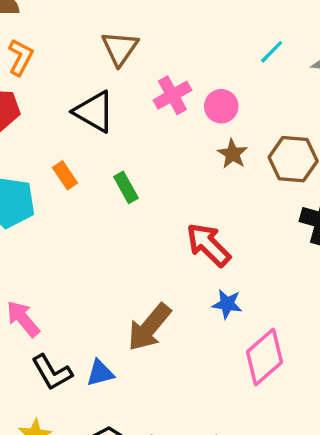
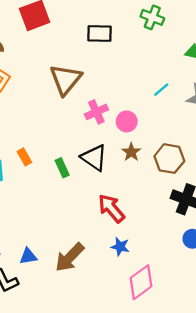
brown triangle: (120, 48) -> (66, 79), size x1.4
black triangle: (94, 112) -> (94, 158), moved
blue triangle: (100, 373) -> (28, 256), moved

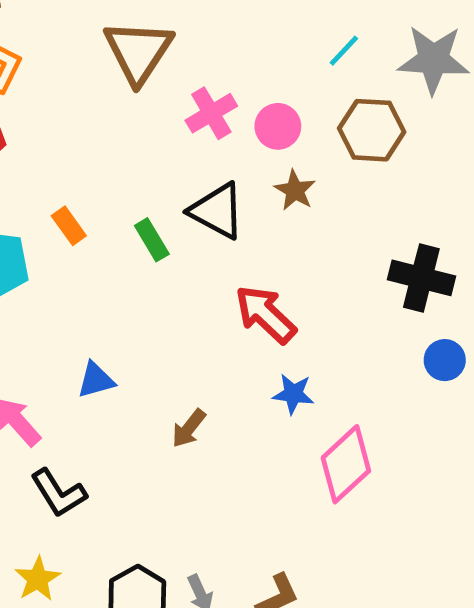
brown hexagon: (169, 159) -> (372, 130), moved
blue triangle: (28, 256) -> (96, 380), moved
brown arrow: (70, 257) -> (189, 428), size x0.6

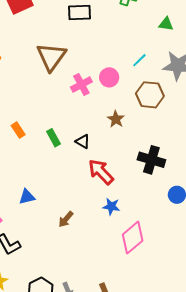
pink circle: (278, 126) -> (109, 77), moved
black triangle: (217, 211) -> (83, 142), moved, size x0.6
black cross: (421, 278) -> (151, 160), moved

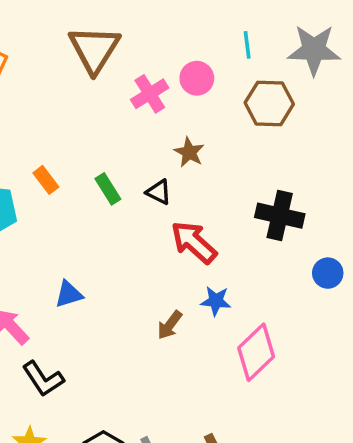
cyan line: (139, 60) -> (247, 45), turned -49
brown star: (116, 119) -> (189, 152), moved
brown arrow: (66, 219) -> (170, 325), moved

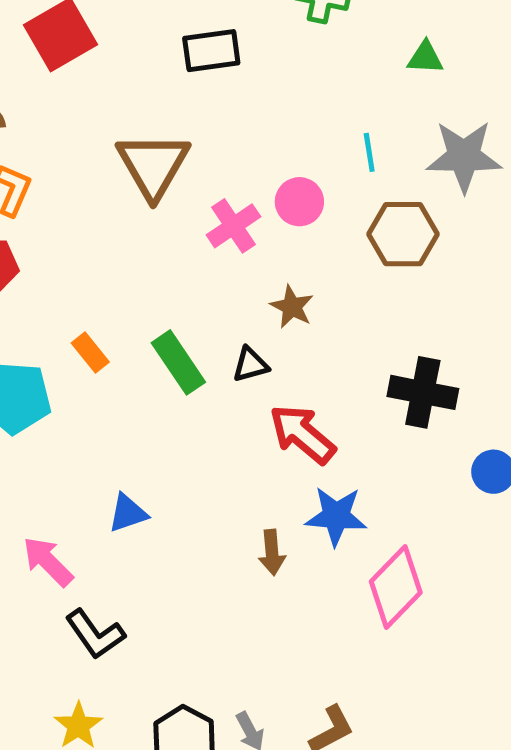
green rectangle: (108, 189) -> (178, 362), size x1.4
black triangle: (159, 192) -> (250, 365), turned -40
blue star: (216, 301) -> (336, 516), size x1.4
brown arrow: (170, 325) -> (272, 552), turned -40

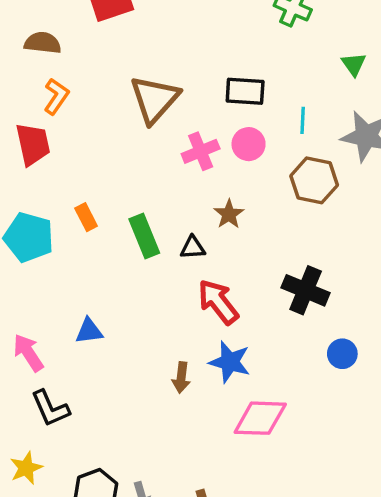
black rectangle: (211, 51) -> (245, 91), moved
green triangle: (425, 58) -> (354, 64), turned 40
pink diamond: (396, 587) -> (260, 418), turned 36

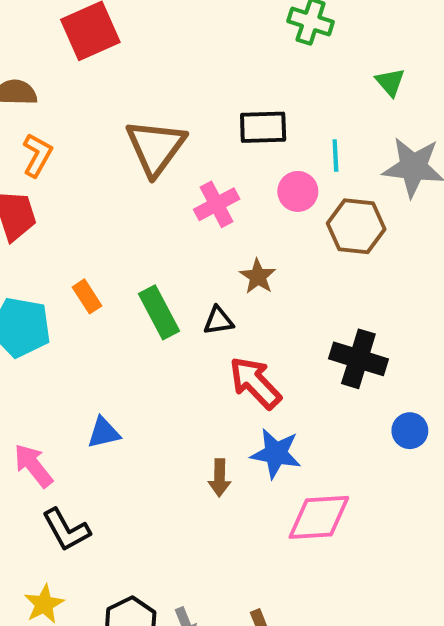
pink circle: (249, 144) -> (298, 191), moved

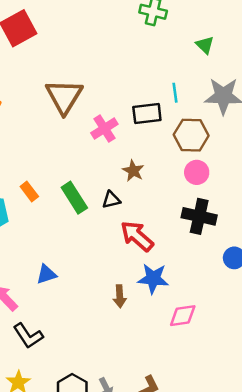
black rectangle: (263, 127) -> (147, 114), moved
pink circle: (298, 191) -> (197, 172), moved
pink diamond: (319, 517) -> (183, 316), size x0.7

